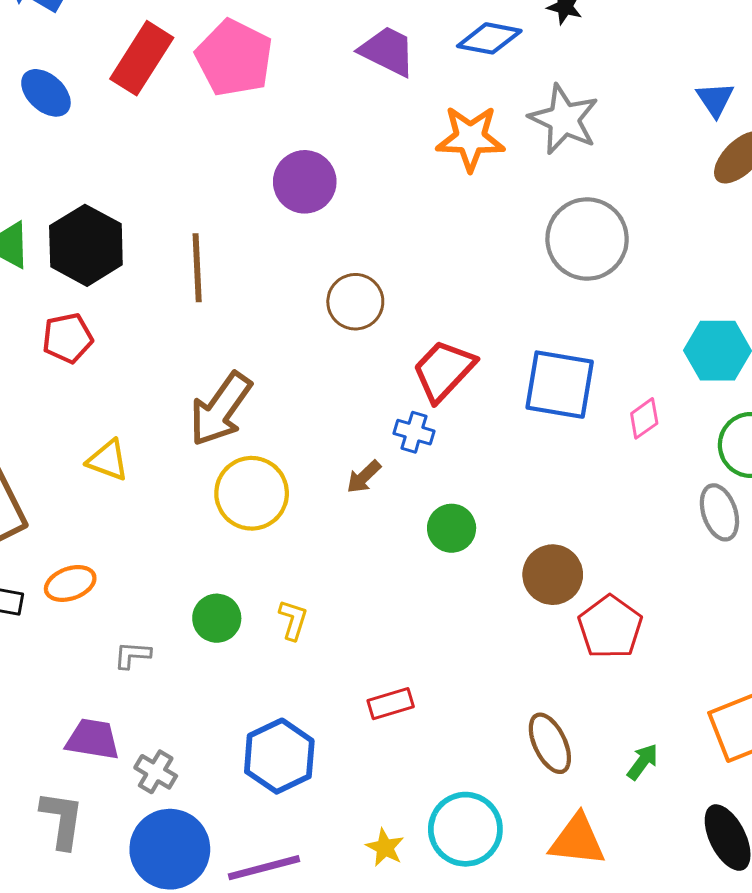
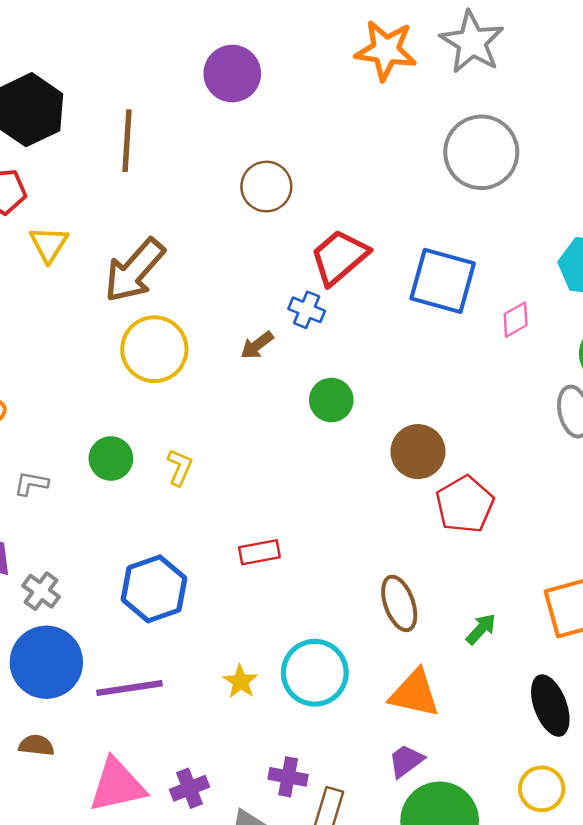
yellow triangle: (108, 460) -> (49, 244), moved, turned 36

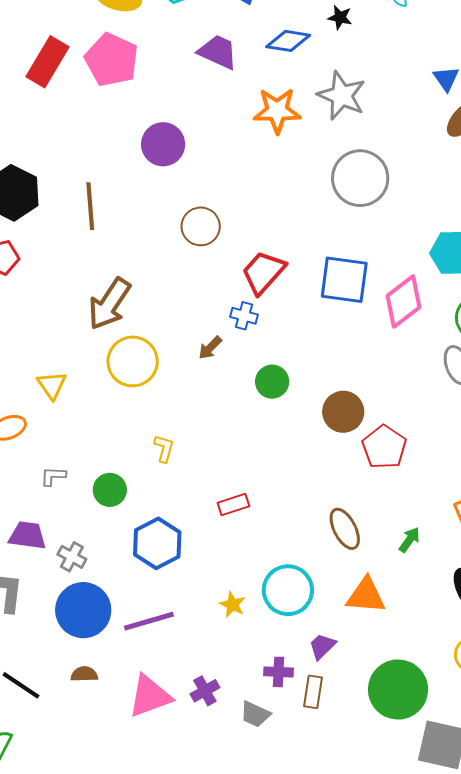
yellow triangle: (49, 244) -> (52, 385), moved
pink diamond: (516, 320) -> (404, 301), size x1.8
green circle: (111, 458) -> (110, 490), moved
purple trapezoid: (406, 761) -> (322, 646), moved

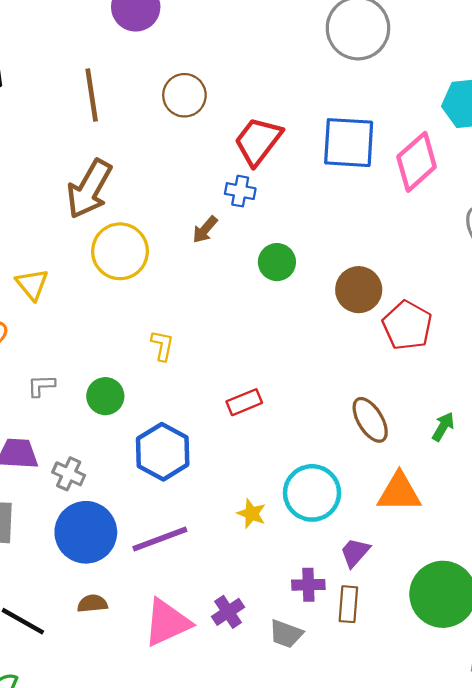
brown line: (90, 206) -> (92, 95), moved

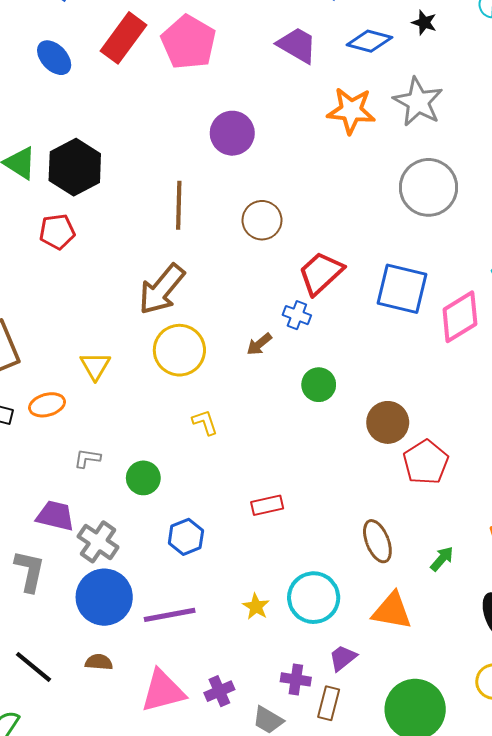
yellow L-shape: (162, 346) -> (205, 422), moved, turned -40
blue hexagon: (163, 452) -> (186, 537), size x0.7
gray cross: (69, 474) -> (98, 542), size x1.4

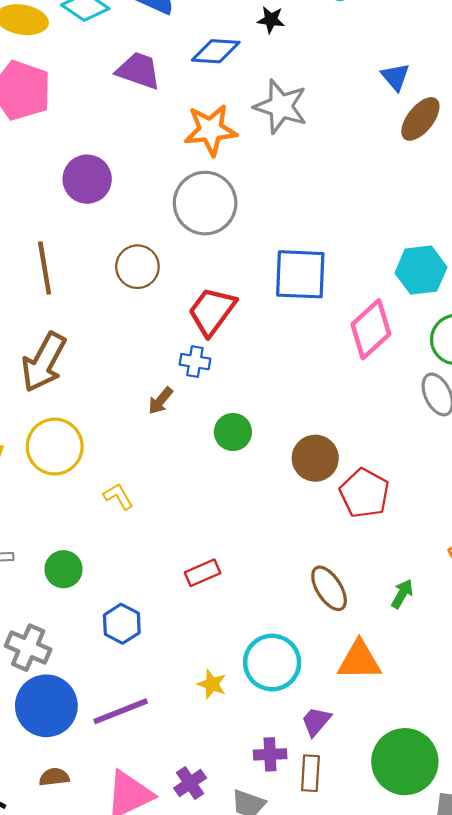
gray circle: (429, 187) -> (205, 203), moved
blue square: (402, 289) -> (300, 274), moved
yellow circle: (179, 350) -> (55, 447), moved

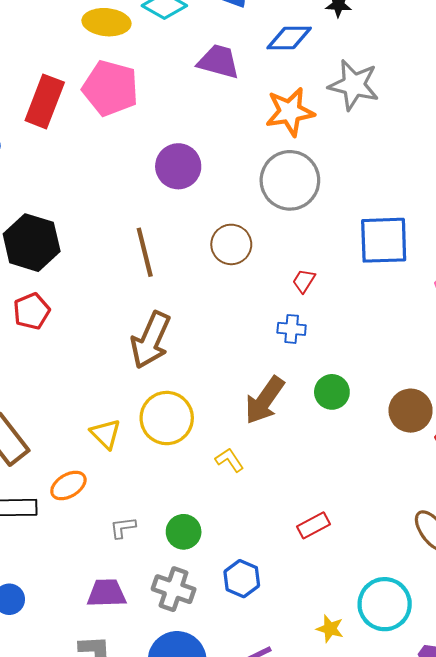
red trapezoid: (212, 311) -> (304, 281), size x0.5
brown arrow: (160, 401) -> (264, 400), moved, size x1.8
gray cross: (28, 648) -> (174, 589), moved

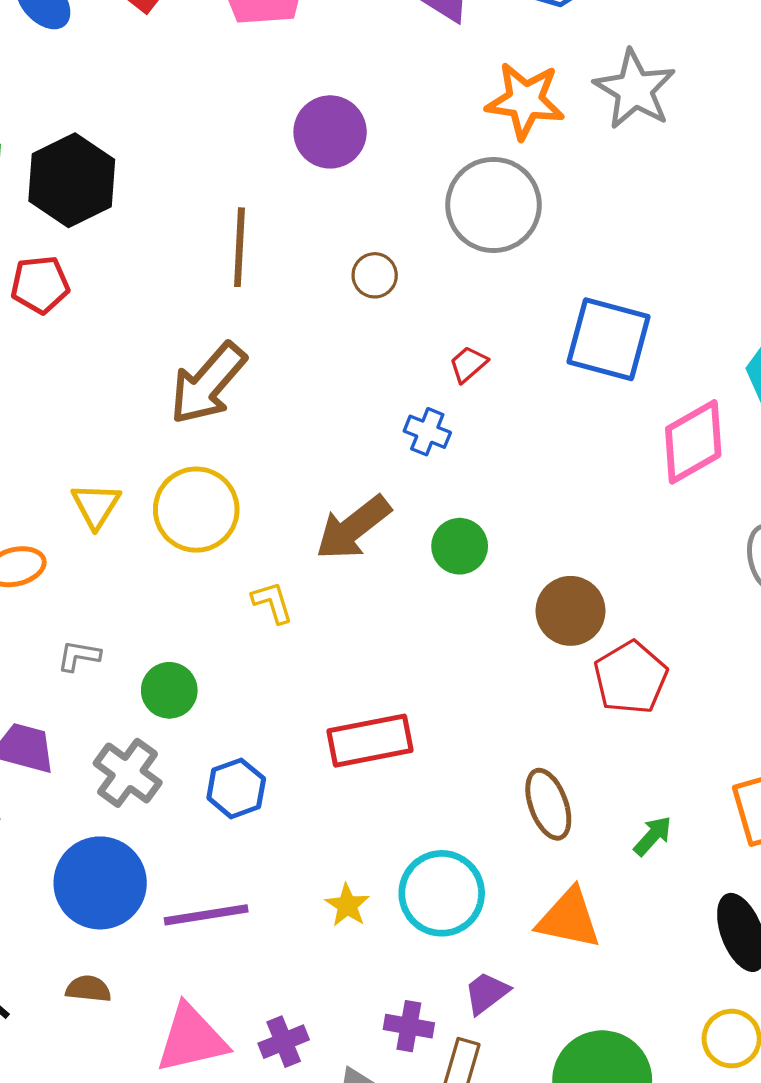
brown circle: (231, 244) -> (375, 275), size x0.7
red rectangle: (314, 525) -> (370, 741), size x1.6

